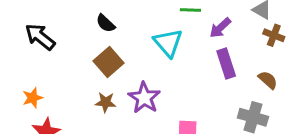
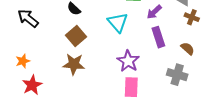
purple star: (144, 98) -> (128, 61), moved
brown star: (106, 102) -> (74, 64), size x1.5

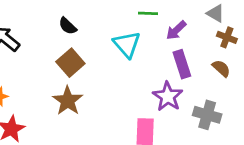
brown semicircle: (188, 49) -> (221, 68), moved
purple star: (128, 61) -> (168, 96), moved
brown star: (74, 64) -> (68, 101), turned 30

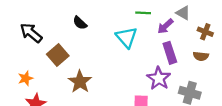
gray triangle: (216, 13) -> (183, 13), moved
brown square: (70, 63) -> (58, 55), moved
brown semicircle: (221, 68) -> (201, 56), turned 144

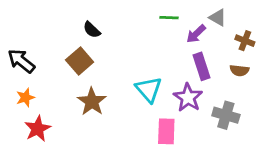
black arrow: (31, 33) -> (21, 61), moved
cyan triangle: (127, 37) -> (149, 89), moved
brown square: (58, 55) -> (80, 61), moved

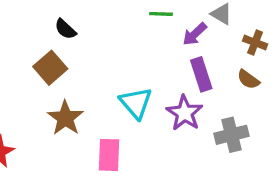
brown semicircle: (239, 70) -> (248, 79), turned 30
gray cross: (226, 115) -> (232, 135), turned -30
pink rectangle: (166, 131) -> (109, 155), moved

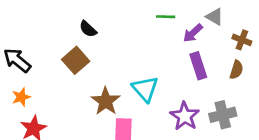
brown semicircle: (248, 79) -> (236, 70), turned -108
purple star: (185, 113) -> (185, 116), moved
brown star: (65, 118) -> (106, 101), moved

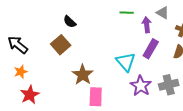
purple arrow: (193, 33) -> (147, 25), turned 126
purple rectangle: (198, 66) -> (151, 49), turned 48
cyan triangle: (145, 89) -> (126, 62), moved

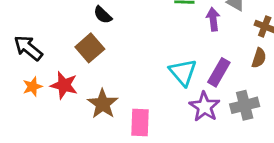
purple rectangle: (151, 49) -> (219, 72), moved
brown star: (83, 75) -> (103, 104), moved
red star: (30, 95) -> (64, 85), moved, turned -30

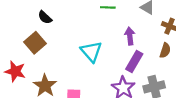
purple arrow: (213, 19) -> (130, 36), moved
cyan triangle: (183, 72) -> (91, 52), moved

